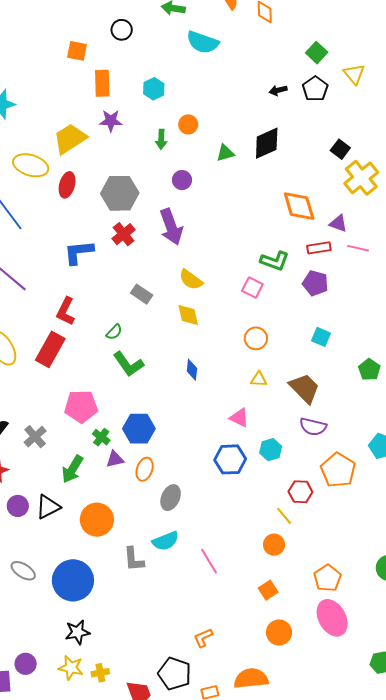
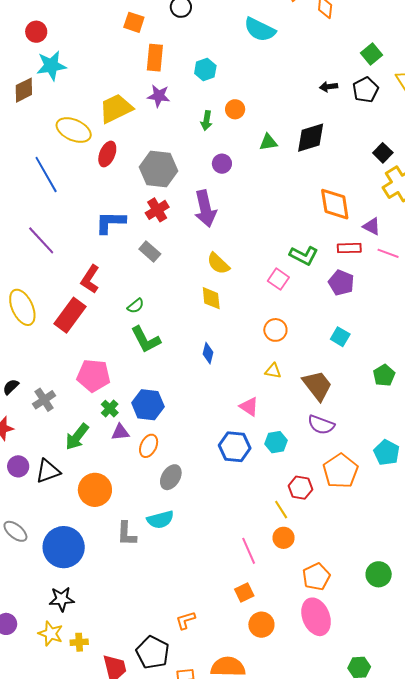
gray rectangle: (142, 294) -> (150, 252), moved
orange circle: (274, 545) -> (284, 538), moved
pink line: (209, 561) -> (249, 551), moved
orange square: (268, 590) -> (244, 593), moved

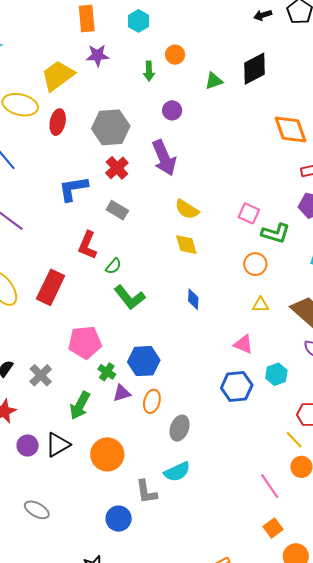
green L-shape: (304, 255) -> (276, 233), moved
red L-shape: (90, 279) -> (88, 245), moved
blue circle: (64, 547) -> (119, 519), moved, size x0.6

